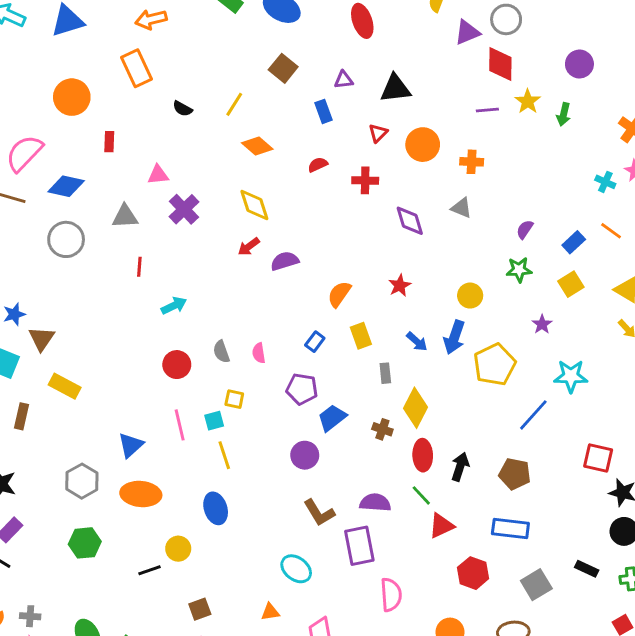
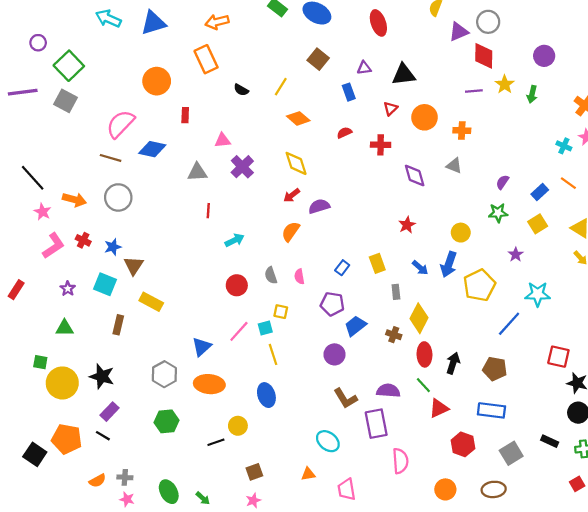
gray circle: (66, 239) -> (118, 197), moved
orange semicircle: (339, 294) -> (291, 231), moved
pink line: (180, 425) -> (239, 331), turned 55

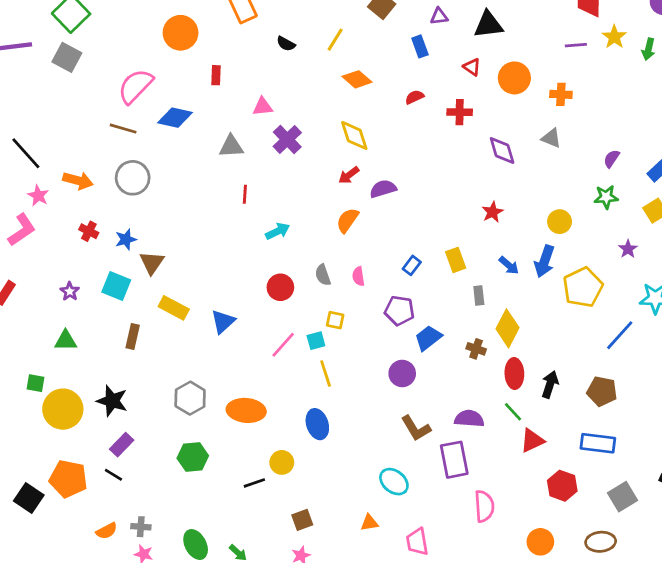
red triangle: (390, 109) -> (472, 67), turned -40
pink L-shape: (53, 246) -> (22, 230), moved
blue triangle: (202, 347) -> (223, 321), moved

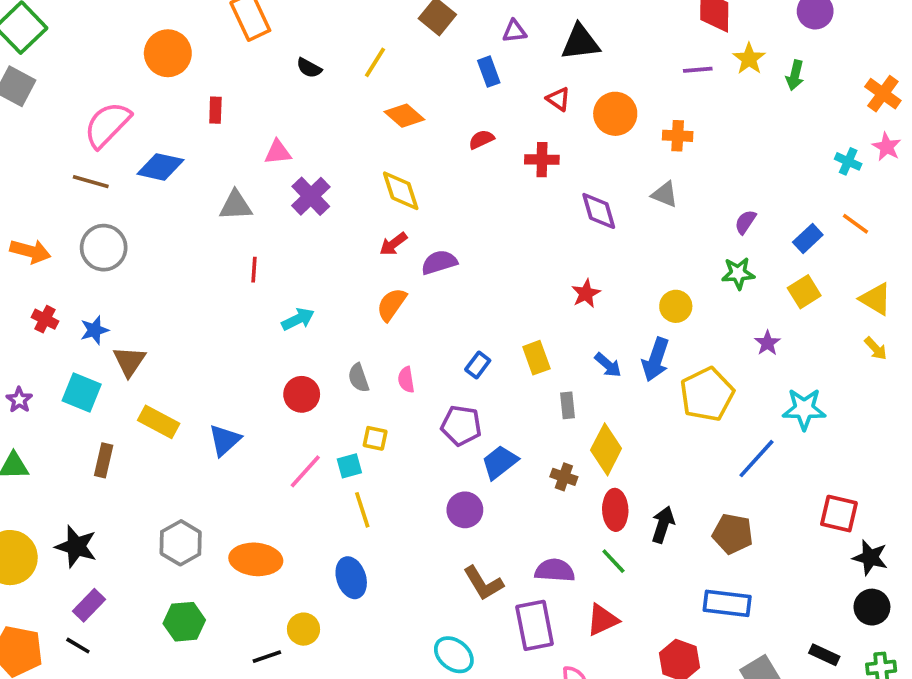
red triangle: (532, 441) -> (602, 620), moved

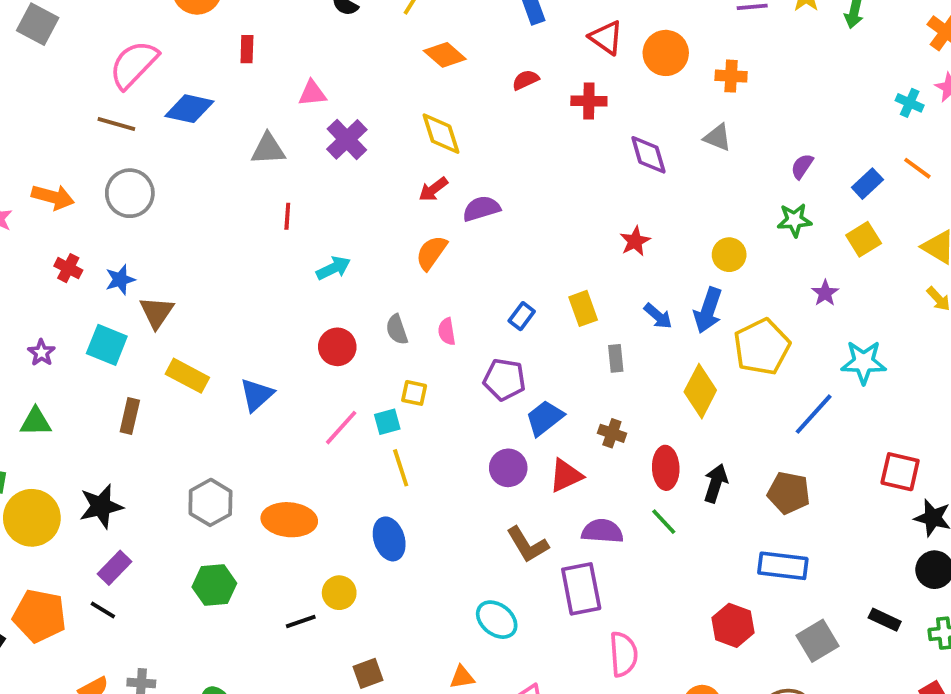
red triangle: (558, 99) -> (606, 38), size x1.4
yellow diamond: (606, 449) -> (700, 391), moved
black star: (76, 547) -> (101, 506), turned -30
red triangle: (602, 620) -> (566, 476), moved

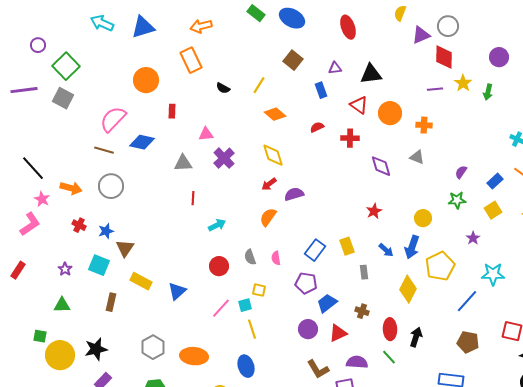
blue rectangle: (522, 316) -> (315, 250), size x1.5
brown pentagon: (789, 493) -> (468, 342), moved

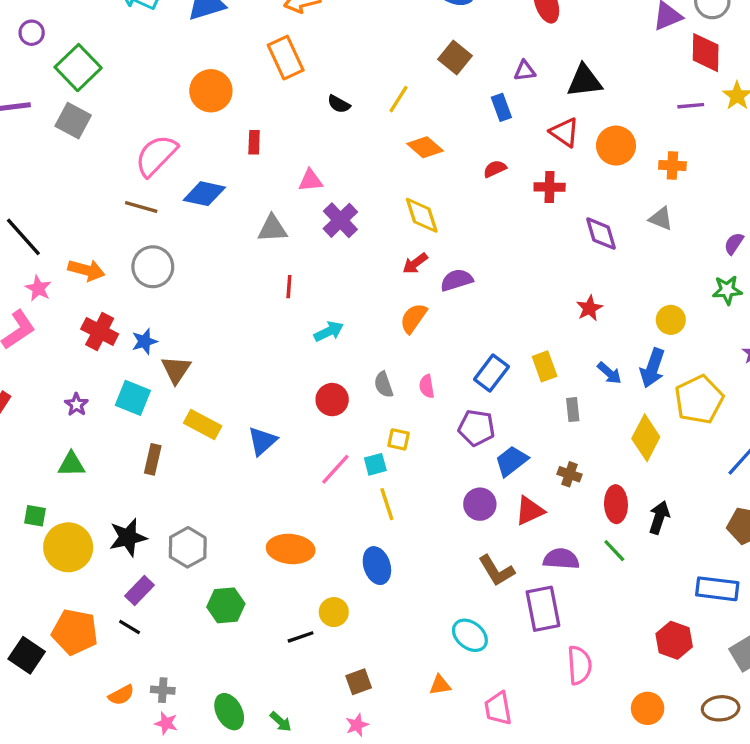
red cross: (79, 225) -> (100, 331), size x1.5
gray hexagon: (153, 347) -> (188, 547), moved

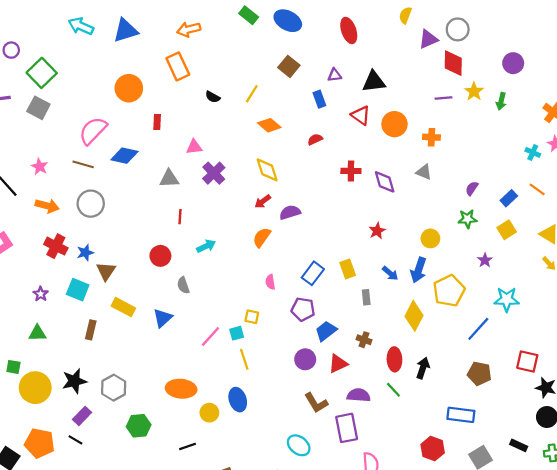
red cross: (550, 187) -> (351, 171), moved
pink star: (38, 288) -> (40, 167), moved
gray semicircle: (384, 385) -> (183, 285), moved
red circle: (332, 400) -> (160, 256), moved
yellow circle: (334, 612) -> (209, 413), moved

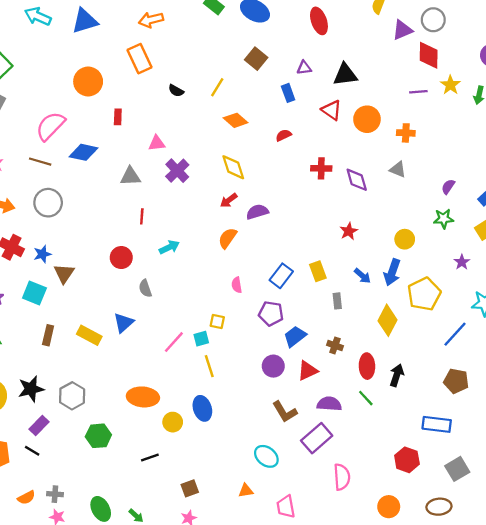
yellow rectangle: (123, 307) -> (89, 335), moved
purple rectangle: (347, 428) -> (317, 438), turned 60

